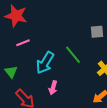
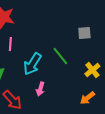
pink line: (23, 43) -> (10, 44), turned -64

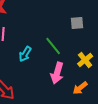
cyan arrow: (32, 64) -> (25, 54), size x0.7
pink arrow: (40, 89) -> (57, 73), moved, size x1.5

